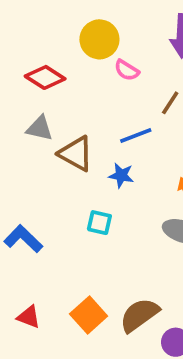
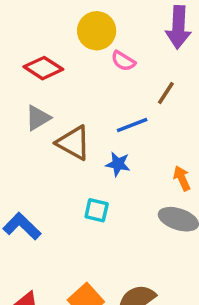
gray triangle: (40, 128) -> (38, 118), turned -44

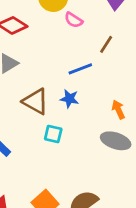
brown triangle: (73, 143) -> (36, 101), moved

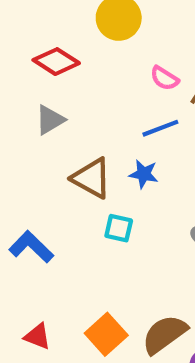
pink semicircle: (74, 20) -> (164, 78), moved

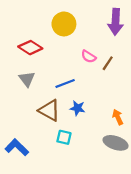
gray triangle: (50, 120) -> (27, 79), turned -36
blue line: (160, 128) -> (65, 83), moved

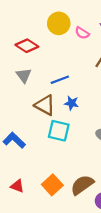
pink semicircle: (89, 57) -> (82, 33), moved
cyan square: (64, 137) -> (59, 131), size x1.5

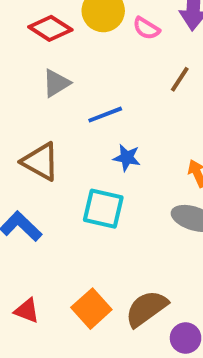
red diamond: (27, 46) -> (50, 28), moved
gray triangle: (24, 75) -> (56, 83), moved, turned 35
brown triangle: (45, 105) -> (40, 162), moved

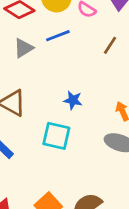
blue line: (105, 115) -> (58, 36), moved

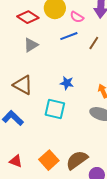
blue line: (58, 36) -> (69, 36), moved

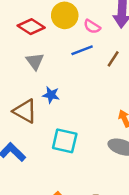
gray triangle: (31, 45) -> (35, 61), turned -35
blue star: (67, 83) -> (51, 95), moved

